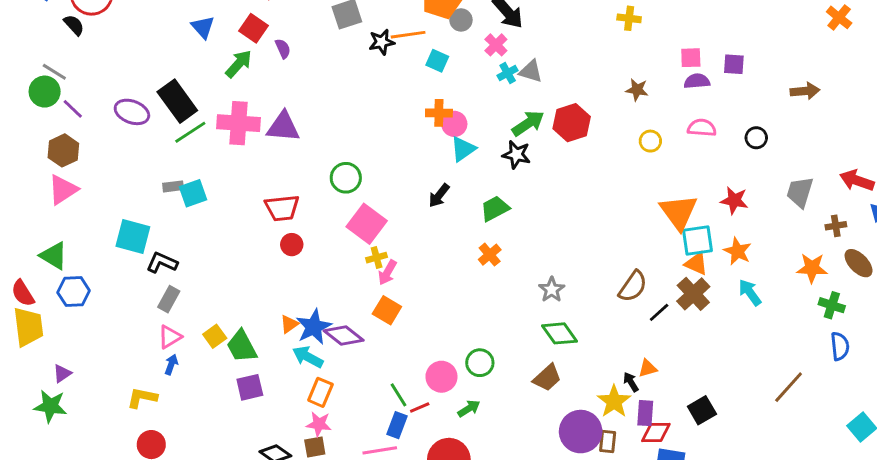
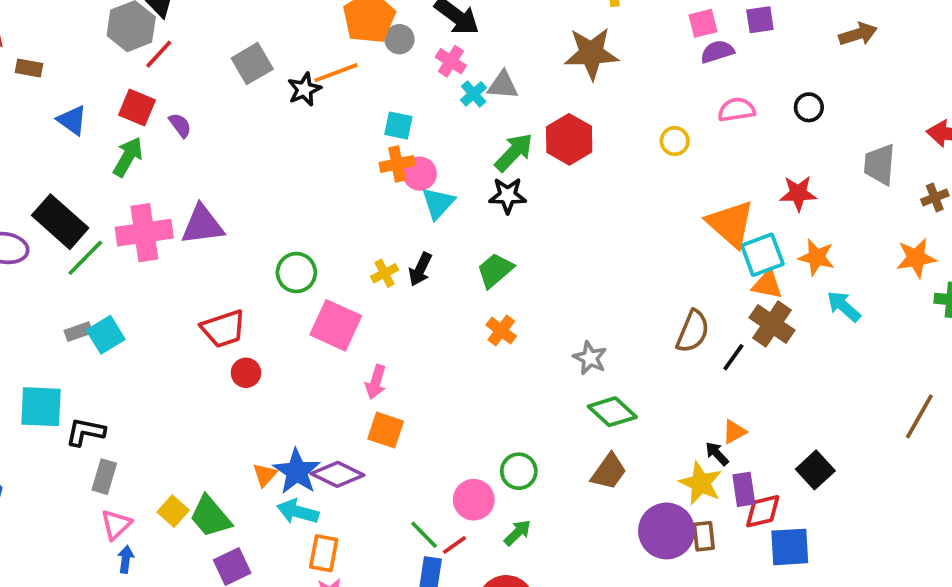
cyan square: (437, 61) -> (398, 125), moved
brown star: (637, 90) -> (591, 53), moved, size x1.8
yellow cross: (377, 258) -> (385, 273), moved

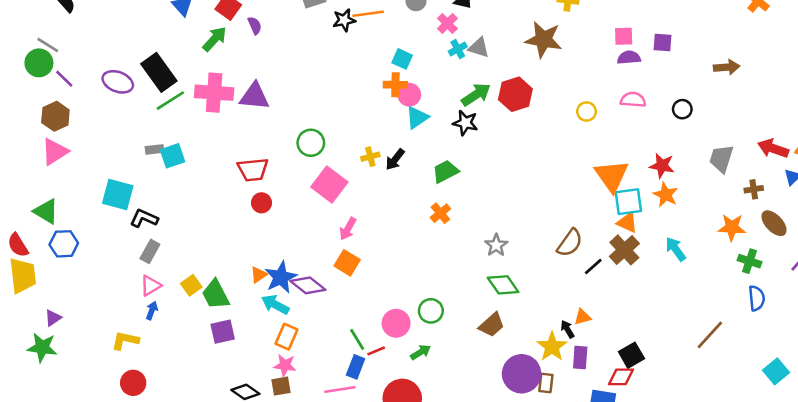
orange star: (816, 257) -> (666, 195), moved
red diamond: (763, 511) -> (621, 377), moved

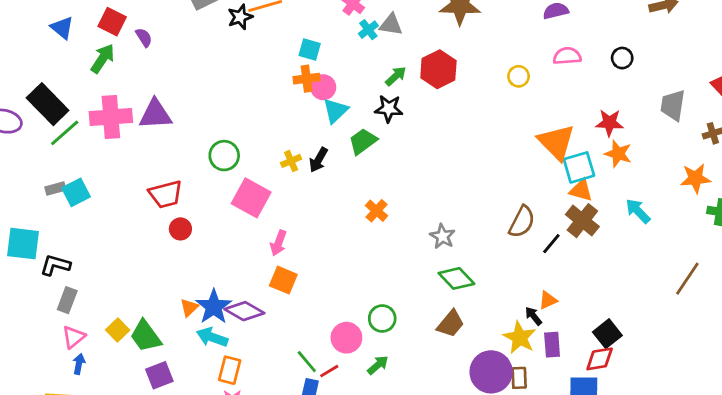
green arrow: (476, 95) -> (396, 76), size x0.7
green trapezoid: (445, 171) -> (363, 141), moved
brown line: (710, 335) -> (687, 279), moved

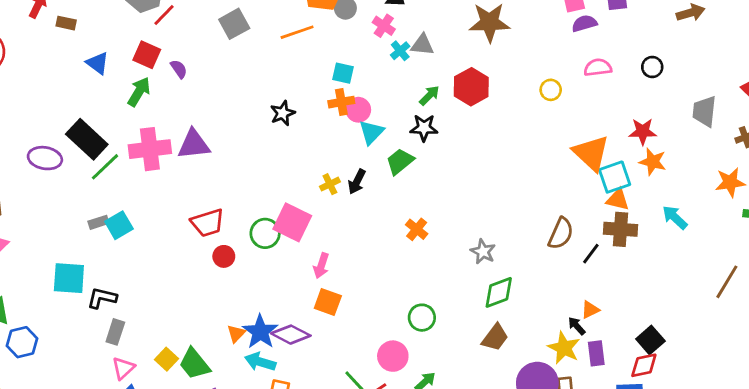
black star: (240, 17) -> (283, 113), moved
green circle: (224, 156) -> (265, 233), moved
brown cross: (582, 221) -> (620, 229), turned -32
green diamond: (456, 278) -> (499, 292), turned -64
green circle: (382, 318) -> (422, 318), moved

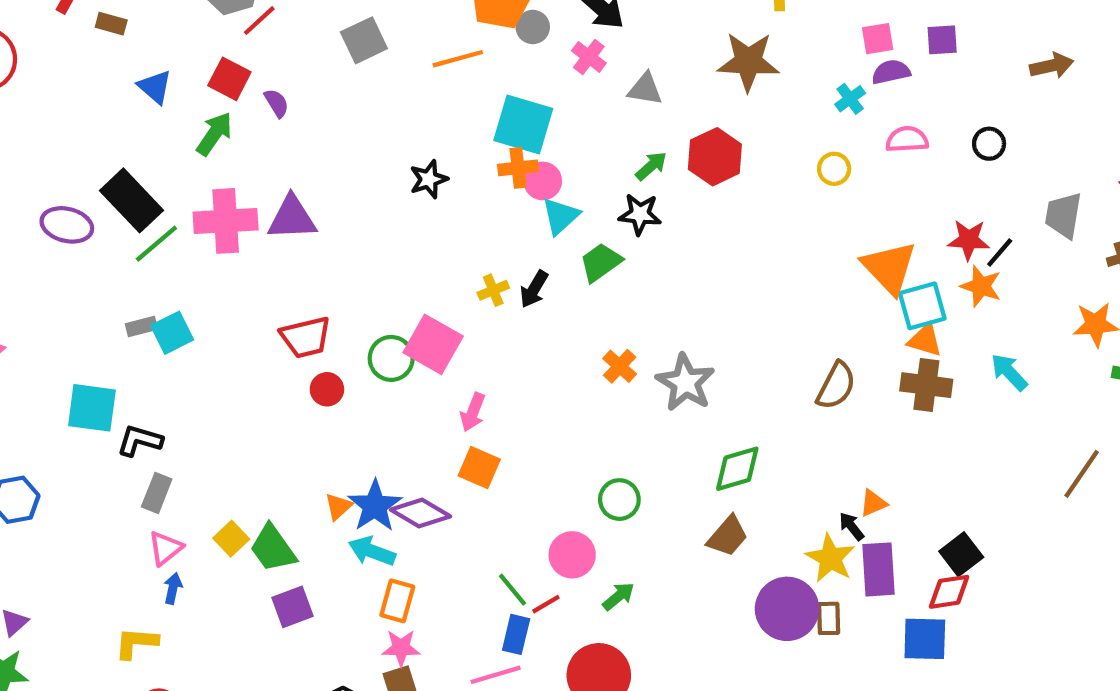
cyan cross: (400, 51) -> (850, 99), moved
cyan square: (343, 73) -> (523, 124), size x1.8
gray star: (483, 252) -> (685, 383), moved, size x1.5
black line: (591, 254) -> (1000, 252), moved
purple rectangle: (596, 353) -> (879, 569), size x1.4

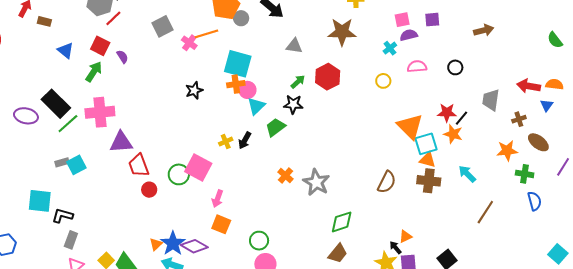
pink cross: (589, 57) -> (189, 43), moved
purple triangle: (292, 218) -> (121, 142), moved
red trapezoid: (306, 337) -> (139, 166), turned 85
brown line: (1082, 474) -> (485, 212), moved
green circle: (619, 500) -> (259, 241), moved

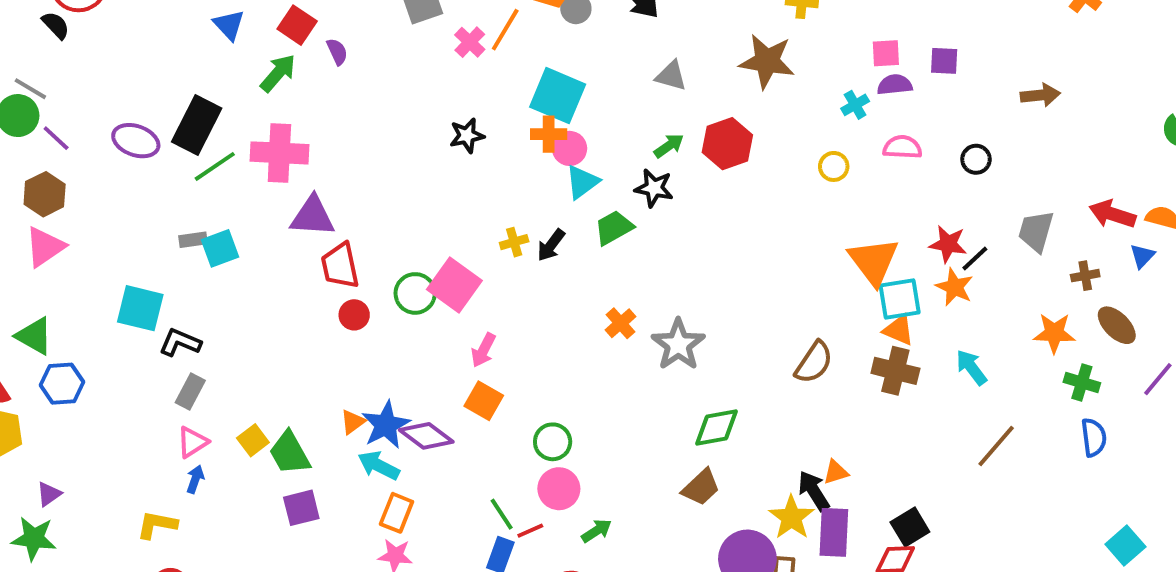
orange line: (206, 34) -> (505, 30), turned -50
black rectangle: (56, 104) -> (197, 125), turned 64
black arrow: (395, 248) -> (814, 491), size x1.5

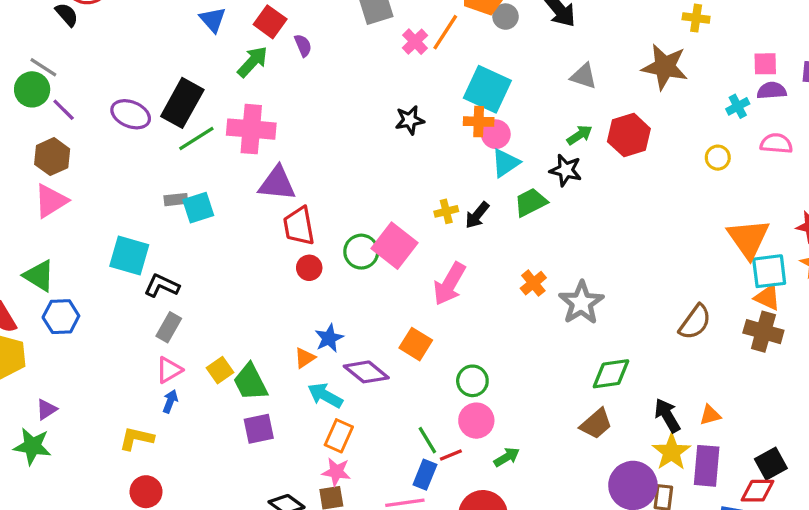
pink arrow: (483, 350) -> (449, 284), moved, size x1.5
blue star: (386, 425) -> (329, 338), moved, size x0.7
black arrow: (814, 491) -> (667, 415), moved

